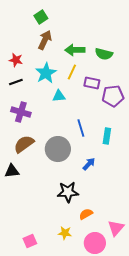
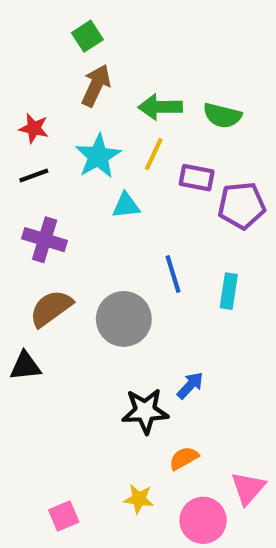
blue arrow: (89, 164) -> (190, 385), moved

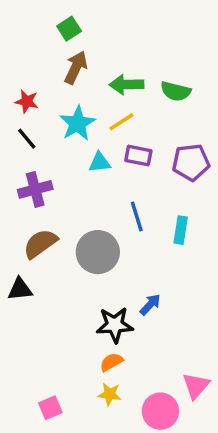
yellow line: (154, 154) -> (121, 122), turned 32
black line: (34, 175) -> (27, 139), turned 70
purple rectangle: (197, 178) -> (138, 156), moved
purple cross: (45, 240) -> (35, 189), turned -32
orange semicircle: (184, 458) -> (111, 362), moved

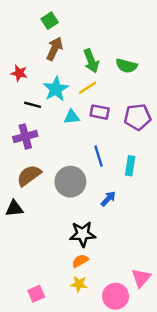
green arrow: (127, 84) -> (91, 61), turned -110
black line: (27, 139) -> (33, 105), moved, turned -35
blue arrow: (150, 305) -> (108, 199), moved

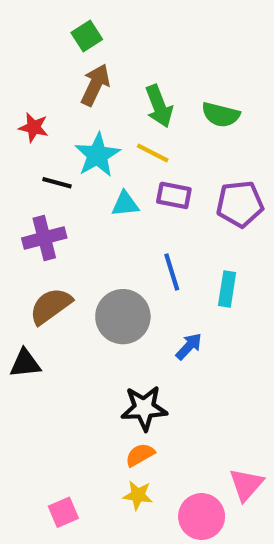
yellow line: (87, 88) -> (153, 153), turned 60

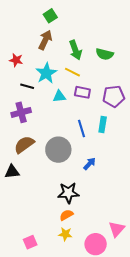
green square: (87, 36) -> (50, 16), moved
cyan rectangle: (227, 289) -> (103, 124), moved

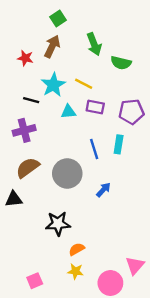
green arrow: (75, 50) -> (94, 44), moved
red star: (16, 60) -> (25, 58), moved
black star: (68, 193) -> (58, 224), moved

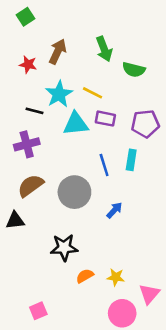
green square: (58, 18) -> (25, 17), moved
cyan triangle: (68, 112) -> (76, 124), size x1.5
yellow star: (75, 271) -> (116, 277), moved

